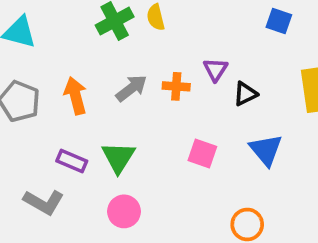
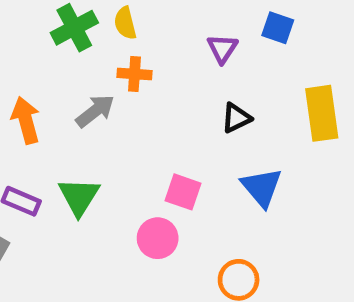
purple triangle: (215, 70) -> (222, 49), moved
orange cross: (176, 86) -> (134, 74), moved
pink circle: (124, 211) -> (158, 238), moved

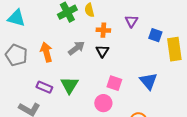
blue square: (278, 28) -> (155, 35), moved
orange cross: (134, 74) -> (103, 30), moved
black triangle: (236, 118) -> (102, 51), moved, turned -32

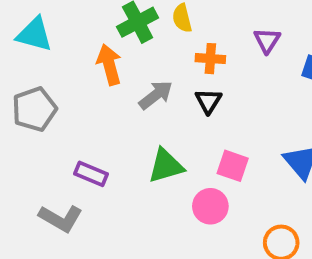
orange arrow: (46, 52) -> (109, 65), moved
gray pentagon: (16, 55) -> (34, 109), turned 30
green triangle: (69, 85) -> (166, 166), moved, turned 42

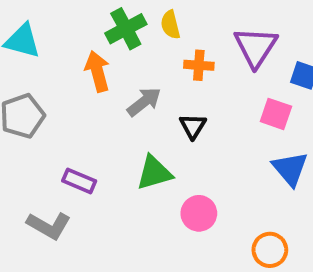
purple triangle: (267, 40) -> (256, 47), size x1.6
black triangle: (208, 101) -> (193, 126), moved
pink square: (233, 166) -> (276, 114), moved

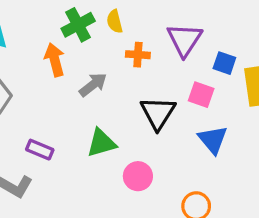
black triangle: (193, 126) -> (158, 113), moved, size x1.6

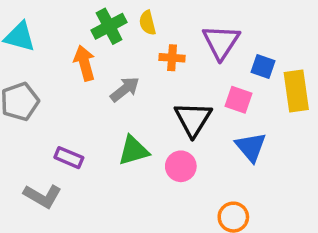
pink circle: (138, 176) -> (181, 166), moved

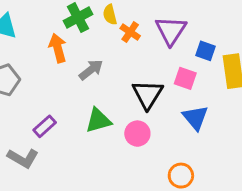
orange cross: (172, 58) -> (130, 32), moved, turned 30
purple rectangle: (69, 158) -> (45, 126), turned -65

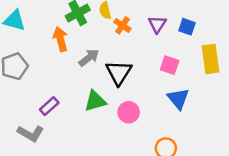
purple triangle: (171, 31) -> (157, 24), size x0.7
blue square: (206, 51) -> (187, 27), moved
black triangle: (148, 94) -> (119, 73), moved

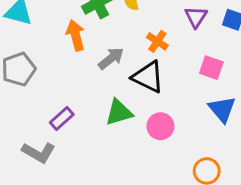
orange cross: (122, 25) -> (157, 41), moved
black triangle: (119, 73) -> (148, 77), turned -36

